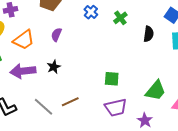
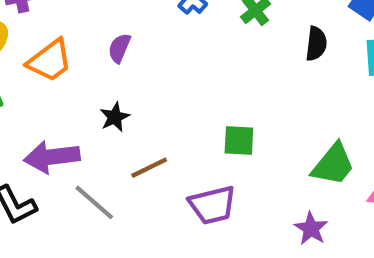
purple arrow: (23, 71) -> (52, 157), moved
brown line: (70, 102) -> (149, 168), moved
purple trapezoid: (116, 108) -> (212, 205), moved

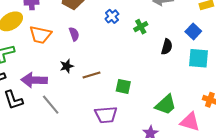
purple semicircle: (119, 48) -> (74, 34), turned 128
orange trapezoid: (50, 61) -> (40, 35), turned 40
brown line: (149, 168) -> (91, 75), moved

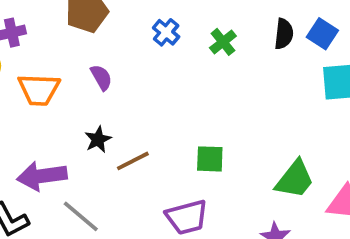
black semicircle: (167, 47) -> (284, 34), moved
brown line: (91, 75) -> (133, 161), moved

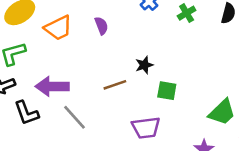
orange trapezoid: (39, 90) -> (58, 28), turned -36
black star: (98, 139) -> (144, 65), moved

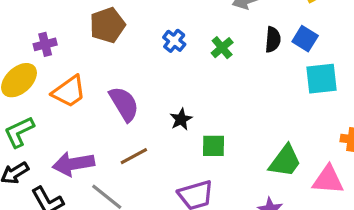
purple semicircle: (101, 26) -> (124, 104), moved, size x1.6
brown line: (115, 85) -> (134, 156), moved

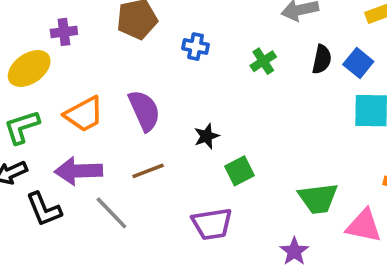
blue cross: (174, 41) -> (196, 47), moved, turned -35
orange trapezoid: (69, 92) -> (84, 114), moved
green square: (214, 146) -> (239, 171), turned -35
green trapezoid: (285, 161) -> (318, 198), turned 39

